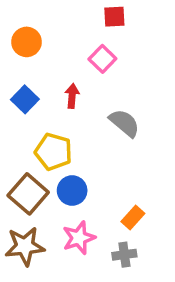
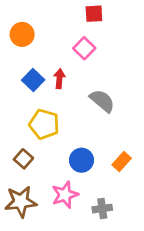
blue square: (25, 99) -> (33, 80), moved
blue circle: (72, 191) -> (82, 160), moved
brown square: (28, 194) -> (23, 159), size x0.6
orange rectangle: (133, 218) -> (122, 162), moved

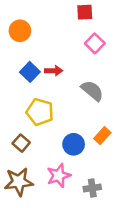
pink square: (84, 48) -> (95, 43), moved
red arrow: (59, 79) -> (54, 71), turned 84
orange rectangle: (122, 162) -> (102, 136), moved

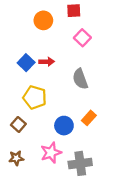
orange circle: (20, 31) -> (43, 20), moved
gray semicircle: (92, 91) -> (80, 79), turned -150
brown star: (19, 182) -> (16, 158), size x0.6
gray cross: (92, 188) -> (80, 163), size x1.5

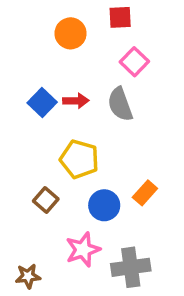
gray semicircle: (80, 79) -> (120, 104), moved
yellow pentagon: (35, 97) -> (79, 159), moved
brown square: (18, 124) -> (46, 200), moved
brown star: (16, 158) -> (28, 276), moved

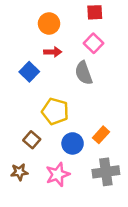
red square: (120, 17) -> (95, 12), moved
red arrow: (76, 101) -> (53, 52), moved
gray cross: (131, 267) -> (106, 172), moved
brown star: (28, 276) -> (19, 172), moved

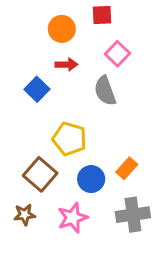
red square: (95, 12) -> (102, 15), moved
brown square: (32, 140) -> (40, 174), size x1.5

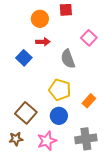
pink square: (117, 54) -> (89, 38), moved
yellow pentagon: (69, 139) -> (60, 90), moved
orange rectangle: (127, 168) -> (89, 101), moved

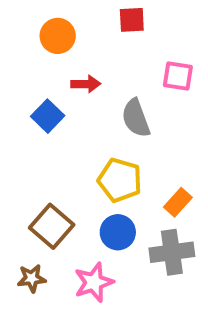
orange circle: (40, 19) -> (58, 36), moved
pink square: (89, 38) -> (178, 76), turned -35
gray cross: (86, 139) -> (172, 252), moved

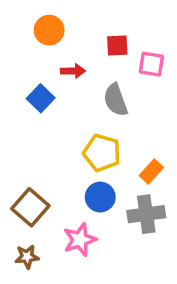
red square: (132, 20) -> (117, 45), moved
brown square: (52, 226) -> (30, 207), moved
brown star: (32, 278) -> (27, 257), moved

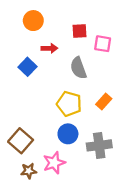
orange rectangle: (151, 172) -> (104, 101), moved
brown star: (27, 257) -> (29, 171), moved

